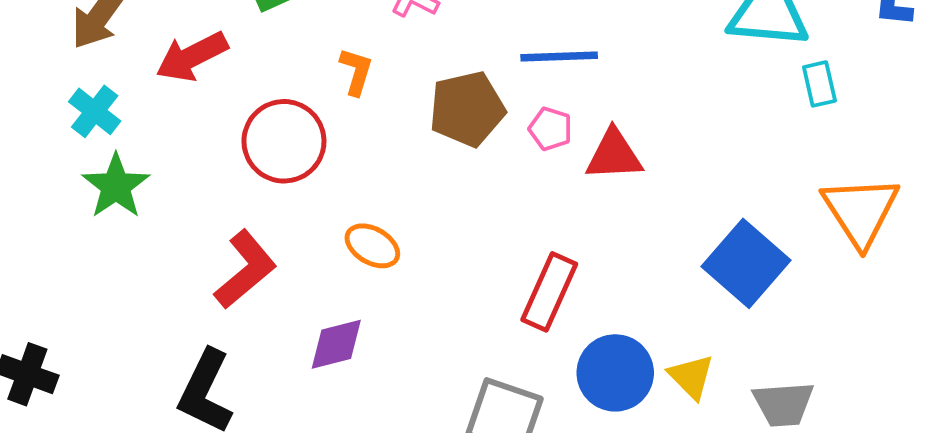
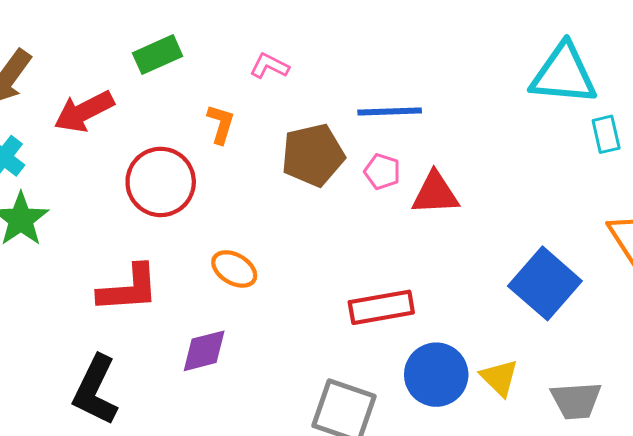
red L-shape: (245, 270) -> (129, 289), turned 36
red rectangle: (549, 292) -> (381, 307), turned 56

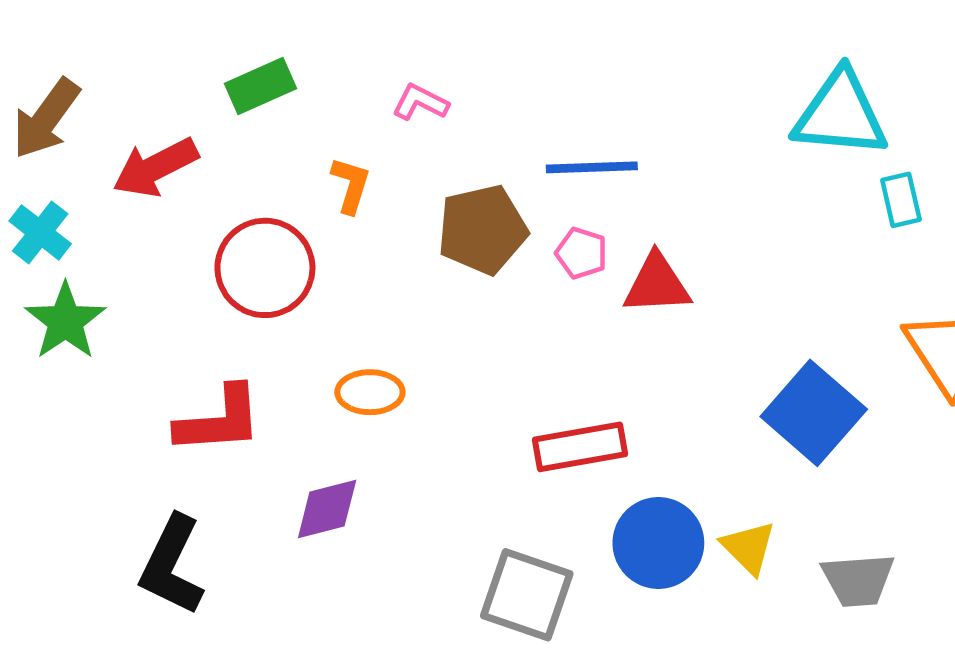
orange ellipse: (234, 269) -> (370, 392), turned -30

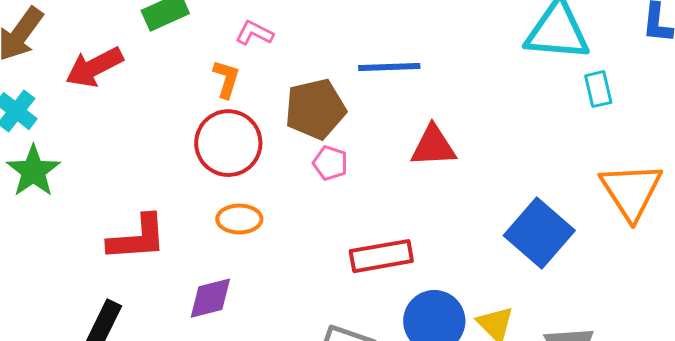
pink L-shape: (420, 102) -> (254, 33), moved
pink pentagon: (581, 253) -> (330, 163), moved
red circle: (265, 268) -> (228, 143), moved

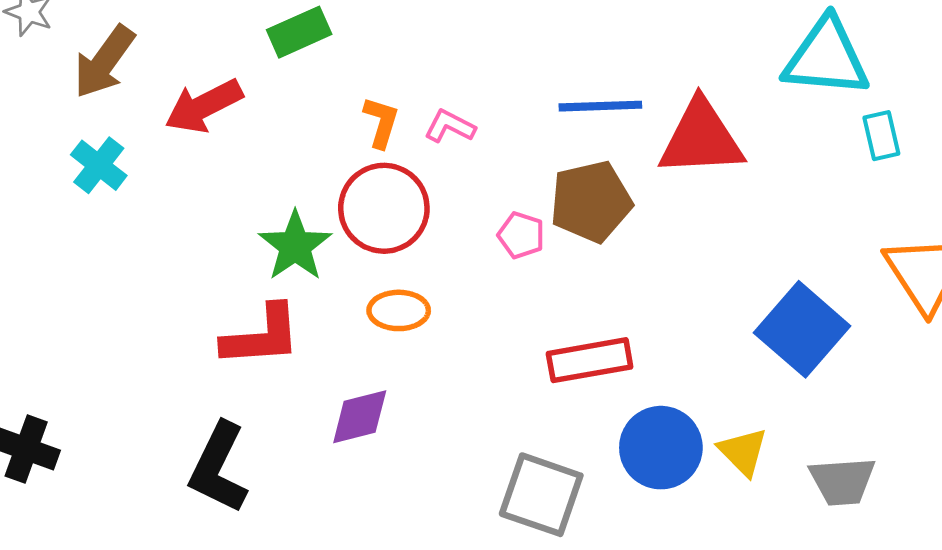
pink L-shape: (254, 33) -> (450, 126), moved
brown pentagon: (315, 109) -> (591, 202), moved
red triangle: (433, 146) -> (701, 138), moved, size x1.4
green star: (33, 171) -> (295, 246), moved

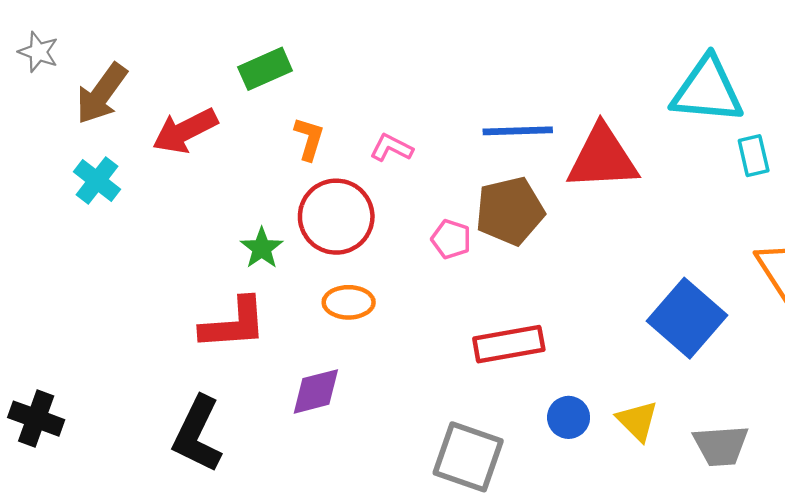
orange L-shape: (381, 122) -> (309, 139), moved
green star: (295, 246) -> (262, 248), size x0.7
blue circle: (661, 448) -> (569, 417), size x0.6

